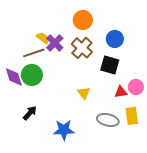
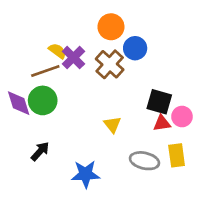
blue circle: (115, 39) -> (135, 48), moved
black square: (110, 65) -> (159, 102), moved

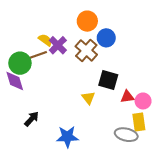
green circle: (43, 100) -> (20, 63), moved
black square: (159, 102) -> (108, 80), moved
pink circle: (182, 117) -> (143, 101), moved
gray ellipse: (144, 161) -> (126, 135), moved

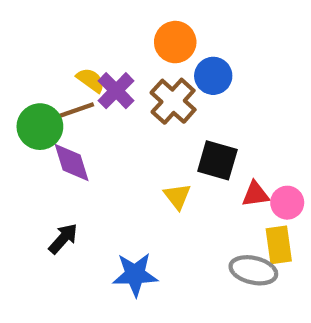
purple diamond: (15, 81) -> (72, 162), moved

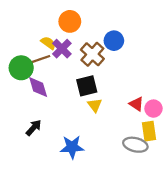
orange circle: (175, 42) -> (70, 21), moved
black square: (217, 160) -> (87, 86), moved, turned -30
red triangle: (256, 194) -> (137, 104), turned 42

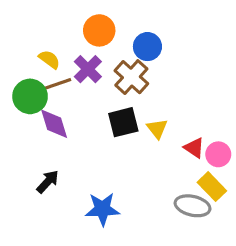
blue circle: (114, 41) -> (147, 47), moved
yellow semicircle: (48, 43) -> (49, 59), moved
yellow triangle: (95, 105) -> (157, 129), moved
yellow rectangle: (149, 131) -> (212, 187), turned -36

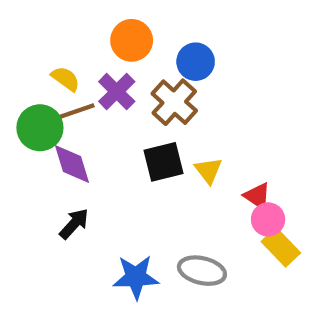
pink circle: (218, 154) -> (268, 219), moved
black arrow: (48, 182) -> (74, 224), moved
gray ellipse: (193, 206) -> (202, 271), moved

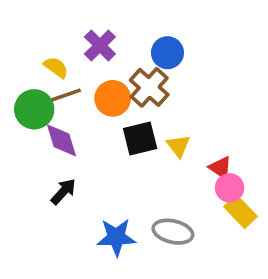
orange circle: (132, 40) -> (113, 98), moved
purple cross: (117, 92) -> (100, 45), moved

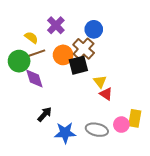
black square: (140, 139) -> (78, 65), moved
red triangle: (220, 168) -> (106, 94), moved
pink circle: (230, 188) -> (121, 125), moved
black arrow: (63, 191) -> (45, 114), moved
yellow rectangle: (240, 212) -> (135, 118), turned 54

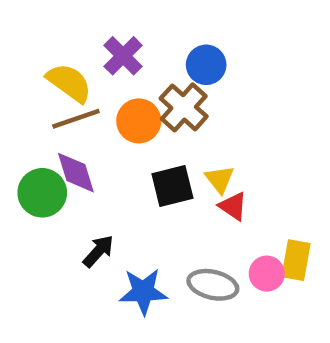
yellow semicircle: (31, 38) -> (69, 83), size x1.5
green circle: (19, 61) -> (42, 193), moved
black square: (78, 65) -> (172, 186), moved

